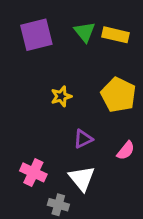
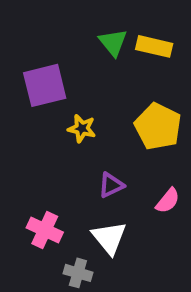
purple square: (36, 35) -> (45, 85), moved
yellow star: (61, 96) -> (82, 128), turned 30

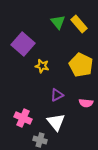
yellow rectangle: (154, 46) -> (79, 24), turned 36
purple square: (45, 85) -> (23, 44), turned -35
pink semicircle: (168, 201) -> (86, 103), turned 56

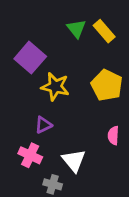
yellow star: (42, 66) -> (55, 87), size x1.5
purple triangle: (57, 95) -> (43, 125), moved
pink semicircle: (86, 103) -> (113, 135), turned 88

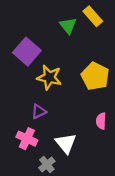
yellow rectangle: (104, 31) -> (93, 16), moved
gray cross: (53, 184) -> (47, 164), turned 35

